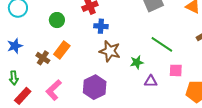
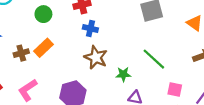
brown cross: (43, 58) -> (21, 53), turned 32
pink square: (176, 70) -> (175, 89), moved

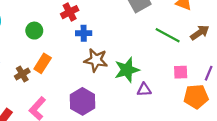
green line: (154, 59) -> (168, 35), moved
green star: (123, 74) -> (127, 70), size x1.6

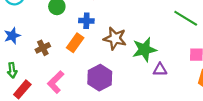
blue cross: (84, 33) -> (86, 21), moved
orange rectangle: (43, 63) -> (75, 43), moved

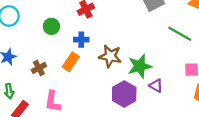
purple triangle: (160, 70) -> (156, 86), turned 32
purple hexagon: (100, 78) -> (124, 94), moved
pink L-shape: (56, 82) -> (53, 101), turned -35

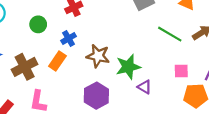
blue cross: (81, 40) -> (69, 38), turned -32
brown cross: (39, 68) -> (25, 67), size x1.6
purple hexagon: (124, 94) -> (96, 96), moved

